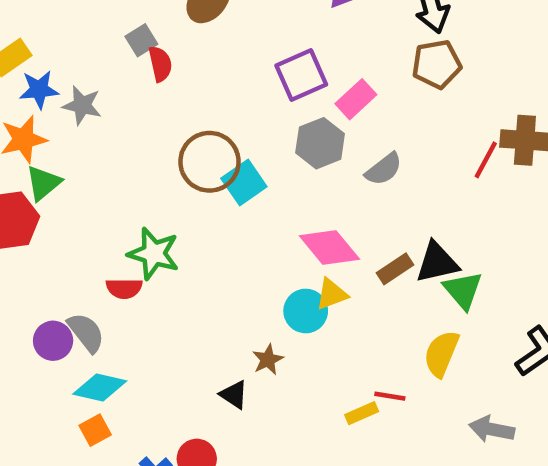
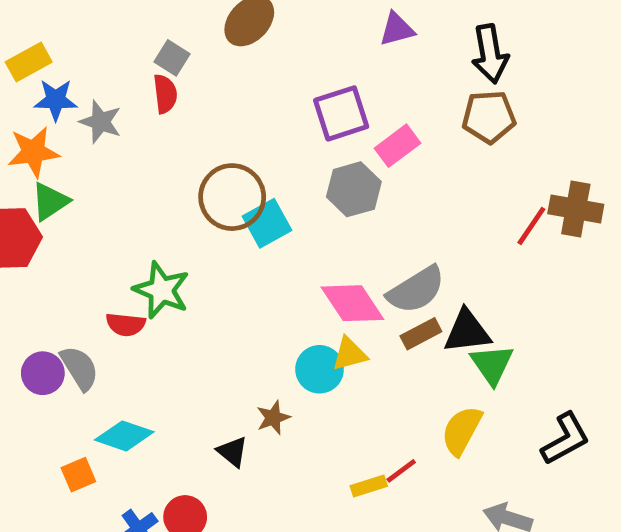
gray square: (141, 40) -> (172, 58), turned -32
red semicircle: (160, 64) -> (165, 94), moved
gray semicircle: (384, 169) -> (416, 290), moved, size x1.4
cyan diamond: (100, 388) -> (124, 436), moved
red line: (390, 396) -> (401, 471), turned -52

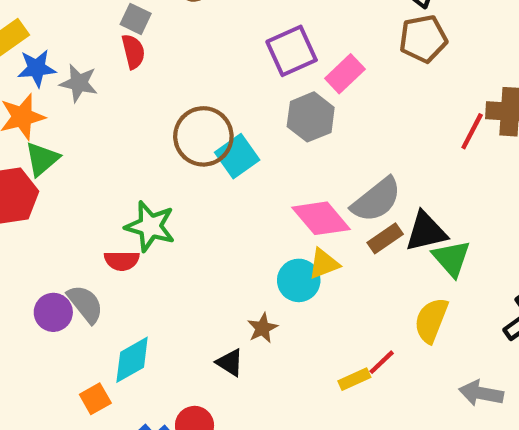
cyan diamond: (124, 436) -> (132, 360), turned -42

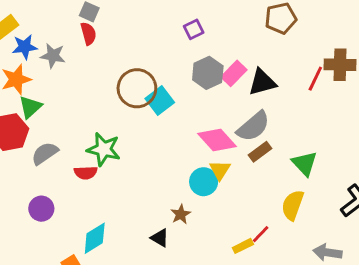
purple square: (292, 51) -> (194, 29), size x0.6
pink rectangle: (345, 74) -> (234, 73), moved
black triangle: (426, 232) -> (262, 82), moved
yellow triangle: (324, 264) -> (220, 170), turned -35
gray semicircle: (85, 304) -> (45, 153), moved, turned -84

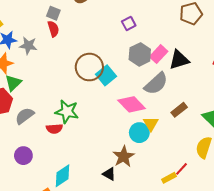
gray semicircle: (253, 126) -> (156, 84), moved
pink diamond: (217, 140) -> (132, 104), moved
brown star: (181, 214) -> (124, 156), size x1.5

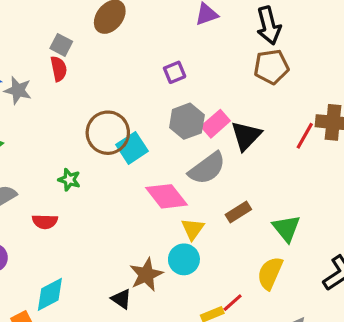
black triangle: (179, 60) -> (246, 136), turned -35
green star: (67, 112) -> (69, 180), moved, size x0.6
cyan circle: (139, 133) -> (184, 259), moved

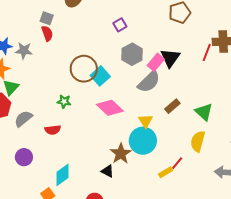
pink rectangle: (216, 124) -> (156, 62), moved
pink diamond: (167, 196) -> (110, 108), moved
cyan circle: (184, 259) -> (143, 141), size x1.4

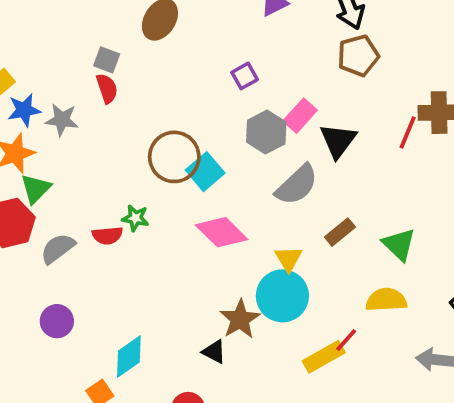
pink rectangle: (156, 62) -> (300, 116), moved
red semicircle: (53, 130) -> (107, 235), moved
yellow semicircle: (198, 141) -> (386, 300), turned 70
yellow rectangle: (166, 172) -> (324, 357), size x1.5

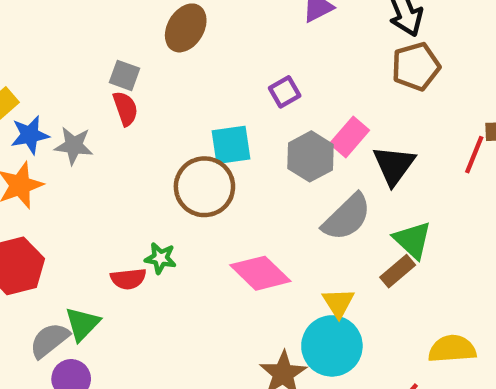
cyan square: (205, 172) -> (231, 145), moved, turned 33
green triangle: (36, 189) -> (82, 324), moved
green triangle: (399, 244) -> (413, 240), moved
gray semicircle: (58, 248) -> (49, 340), moved

